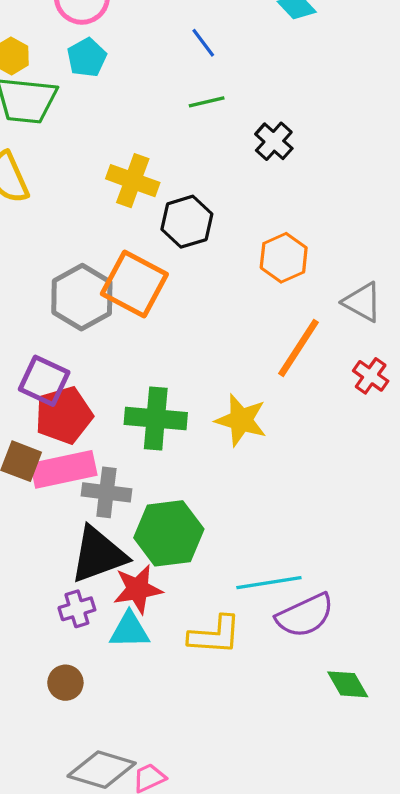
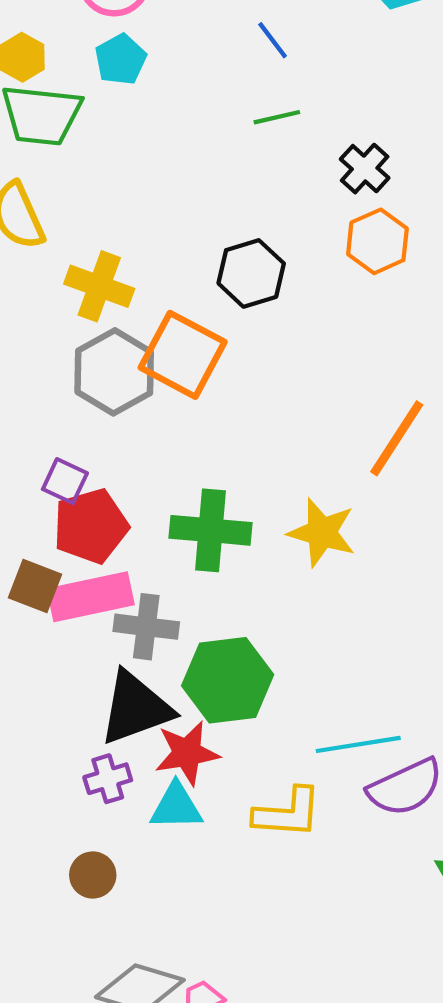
yellow cross: (133, 181) -> (99, 286), moved
orange hexagon: (284, 258) -> (377, 241), moved
purple square: (44, 381) -> (65, 481), size x0.7

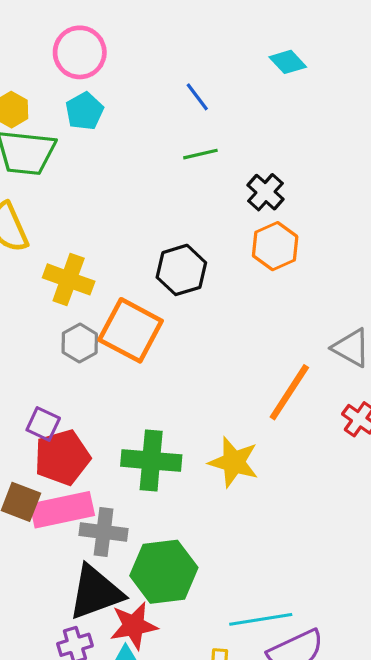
gray hexagon: (114, 372) -> (80, 343), size x0.6

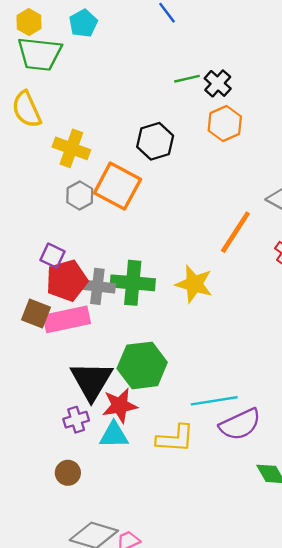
green line: (200, 154) -> (187, 79), moved
gray cross: (104, 532) -> (97, 286), moved
black triangle: (96, 592) -> (91, 381), turned -39

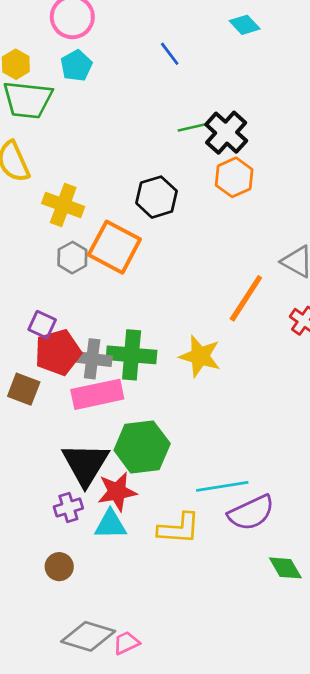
black cross: (218, 83) -> (226, 133), size x1.4
pink rectangle: (67, 319) -> (97, 394), moved

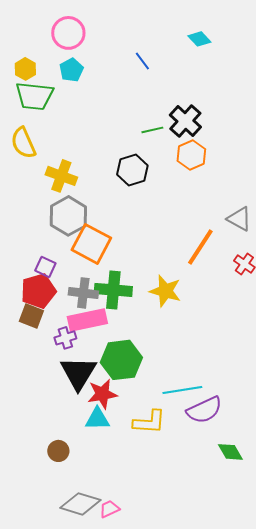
green line: (192, 127) -> (152, 130), moved
orange square: (114, 247) -> (91, 244), moved
gray hexagon: (72, 258) -> (68, 216), size x1.6
red pentagon: (58, 352) -> (38, 291), moved
purple cross: (68, 507) -> (65, 338), moved

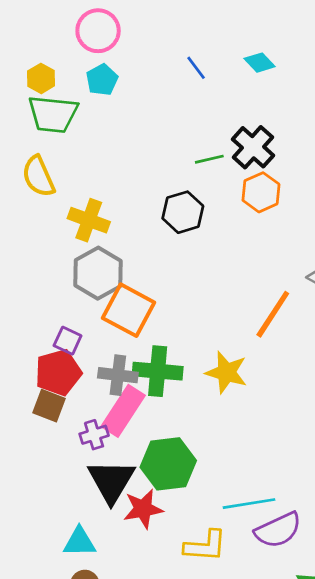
cyan diamond: (199, 39) -> (260, 63), moved
pink rectangle: (87, 320) -> (123, 411), turned -45
cyan triangle: (97, 419) -> (79, 542), moved

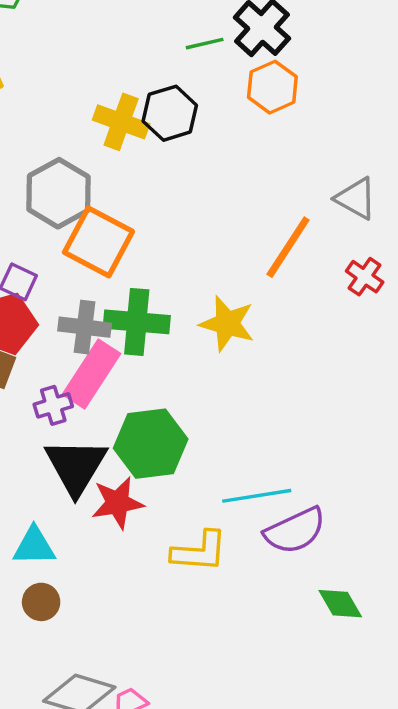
yellow cross: (89, 220) -> (121, 122), moved

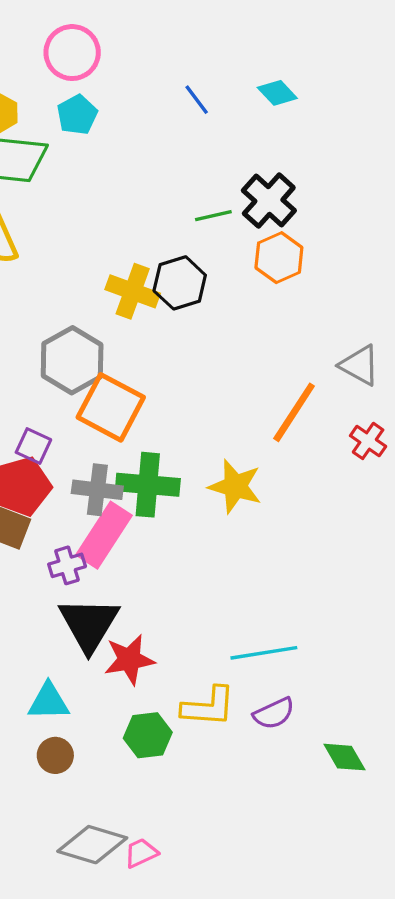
green hexagon: (151, 444) -> (148, 735), moved, size x0.7
purple semicircle: (295, 531) -> (274, 713), moved, size x0.7

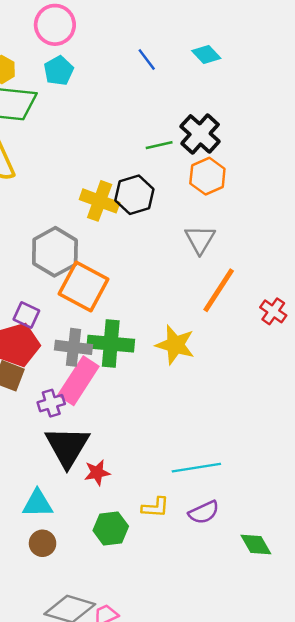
gray triangle: (360, 365) -> (200, 239), moved, turned 32
red star: (129, 660) -> (97, 473), size x0.7
yellow L-shape: (208, 707) -> (155, 507), size x0.7

